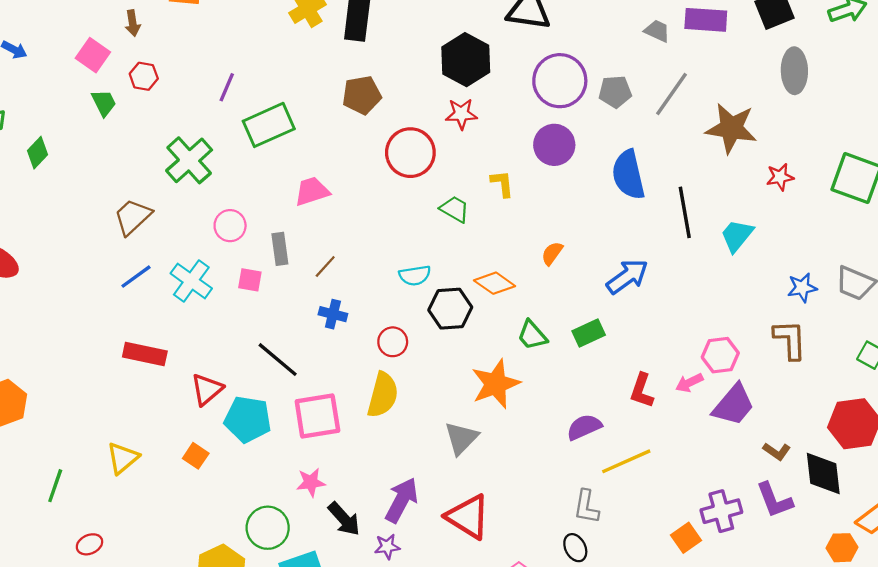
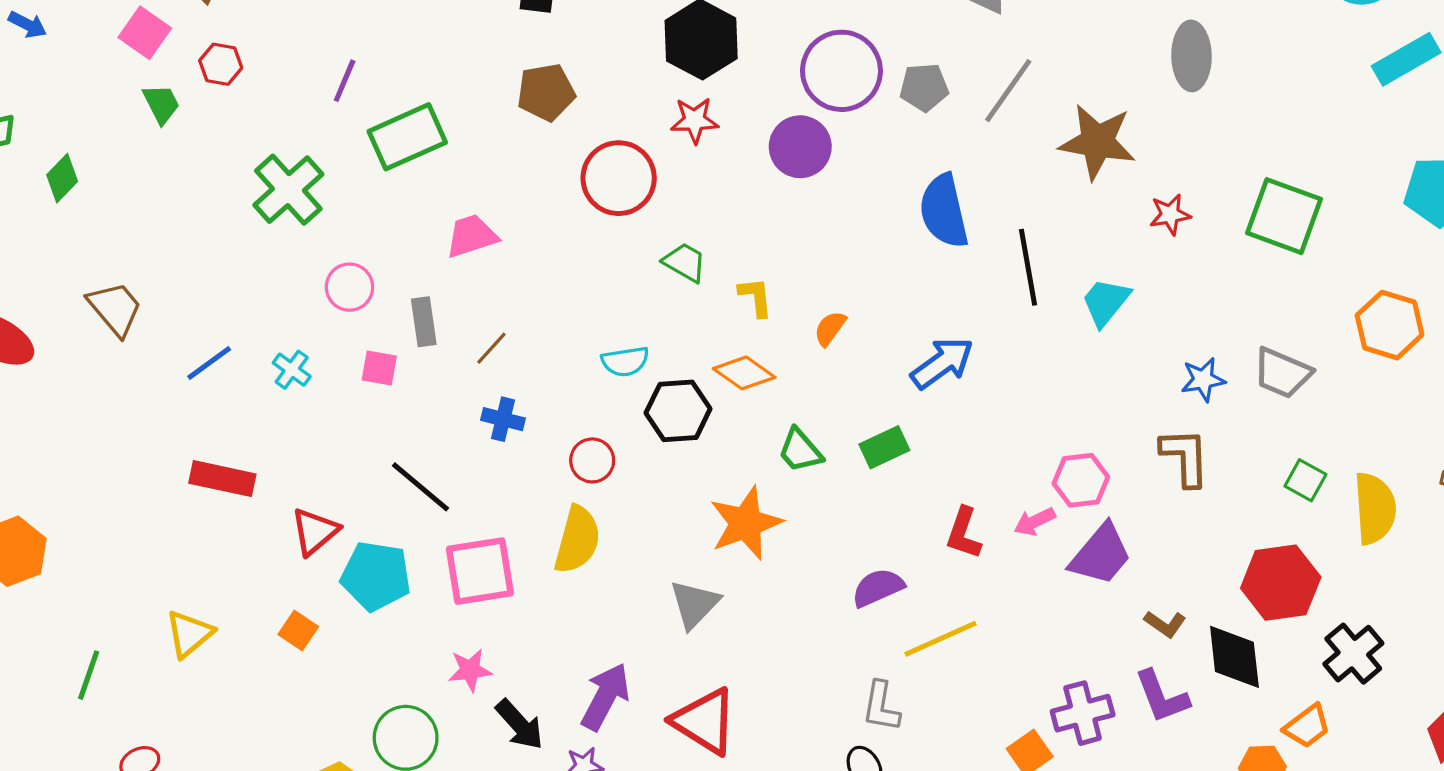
purple circle: (554, 145) -> (800, 147), moved
yellow L-shape: (502, 184) -> (756, 297), moved
brown trapezoid: (133, 217) -> (115, 309), moved, turned 93
cyan cross: (191, 281) -> (292, 370), size x0.6

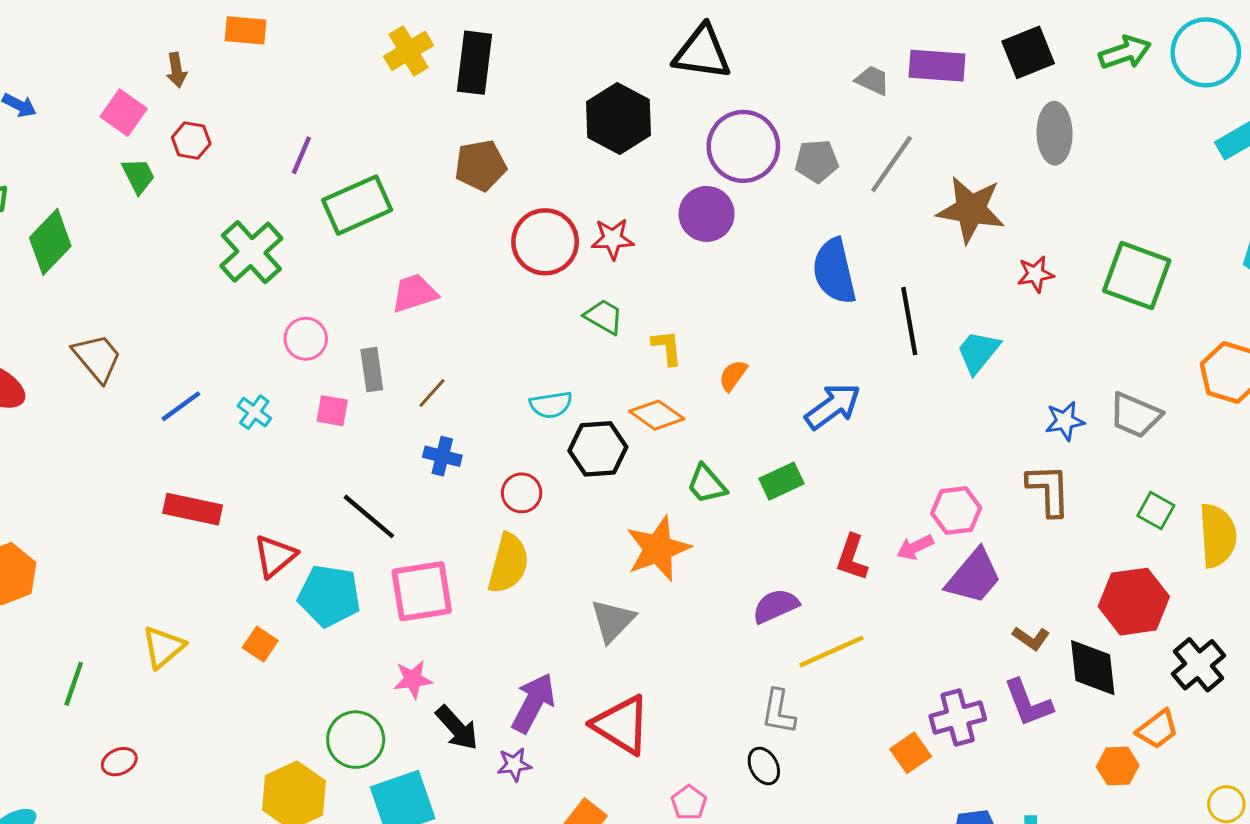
red star: (695, 120) -> (613, 239), moved
green diamond: (62, 178) -> (50, 242), size x1.5

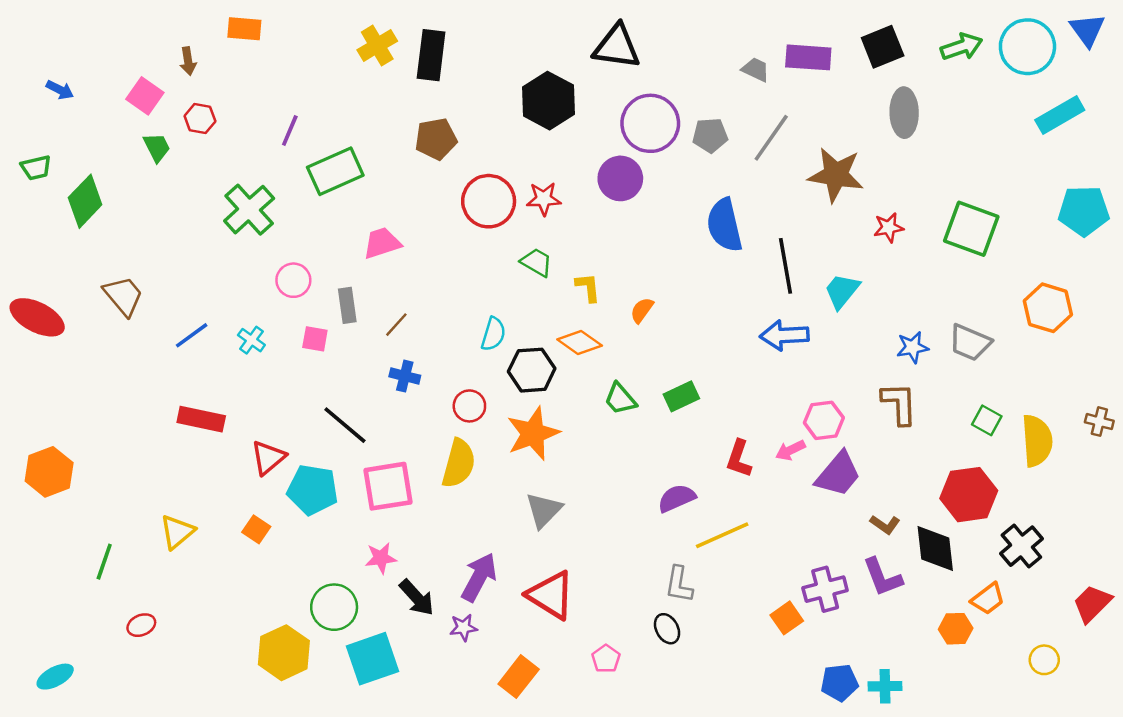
cyan semicircle: (551, 405) -> (493, 334), turned -64
blue arrow: (833, 406) -> (784, 335), moved, turned -147
orange star: (658, 549) -> (533, 433), moved

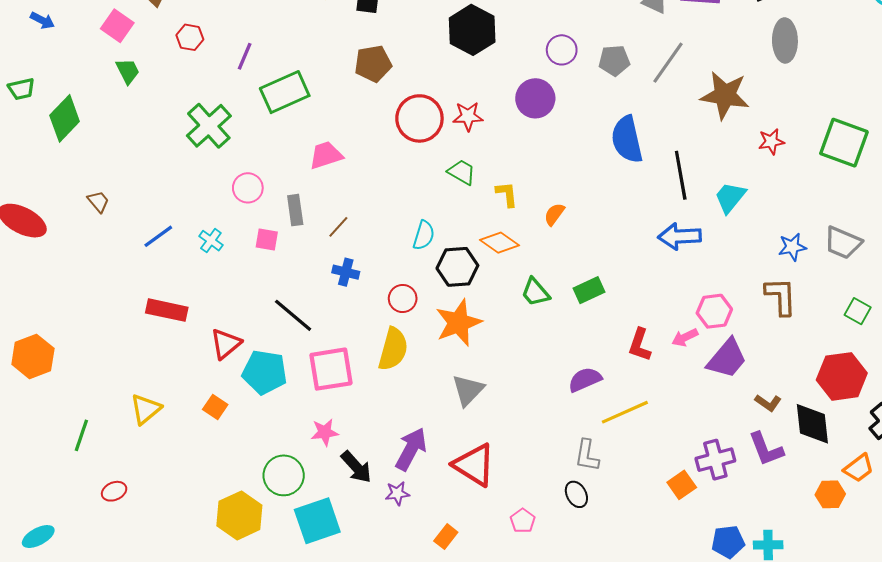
red hexagon: (200, 119) -> (190, 37), moved
purple circle: (650, 123) -> (562, 50), size x0.6
brown trapezoid: (123, 296) -> (98, 202), size x0.6
orange rectangle: (519, 677) -> (446, 537), size x0.7

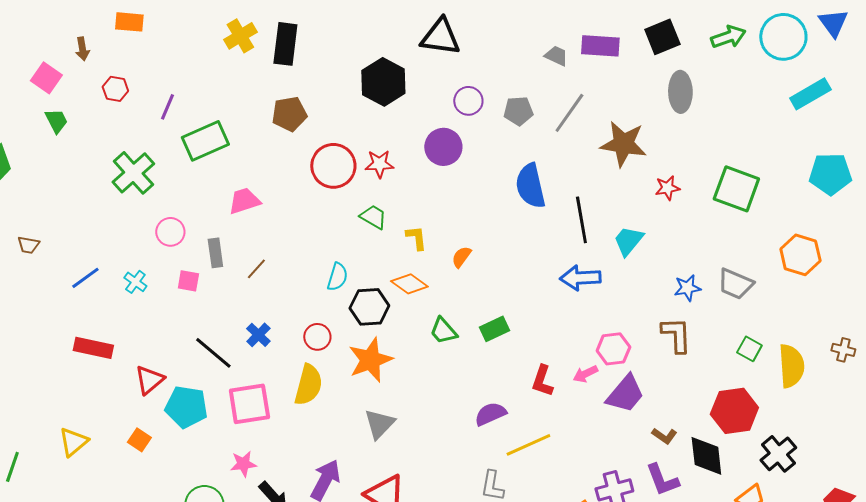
brown trapezoid: (98, 202) -> (28, 245), turned 140
blue cross: (346, 272) -> (258, 335), moved, turned 30

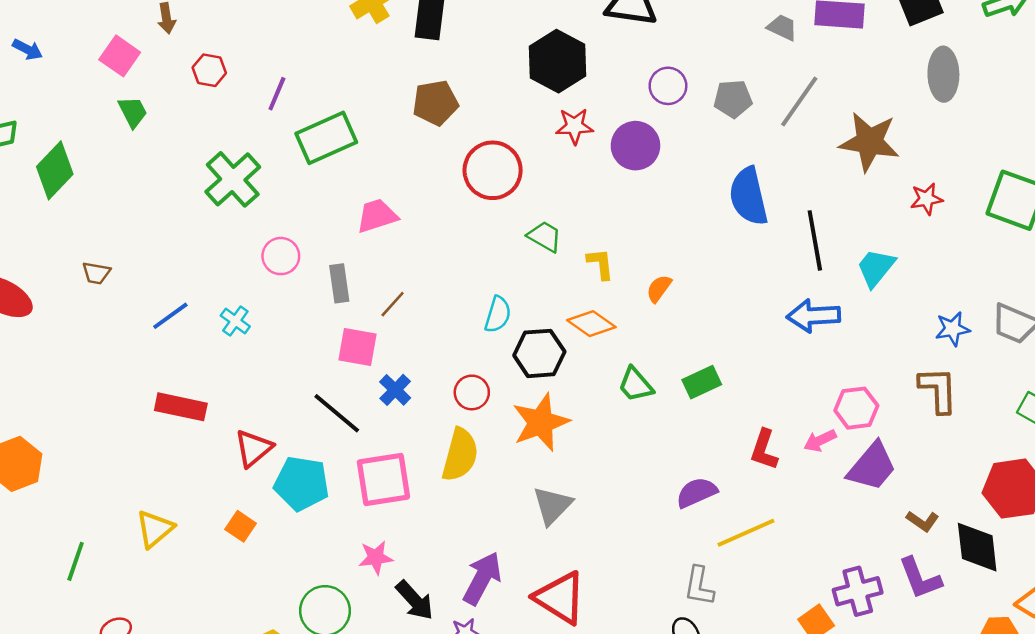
red star: (379, 164) -> (574, 126), moved
pink square: (188, 281) -> (357, 347), moved, size x1.4

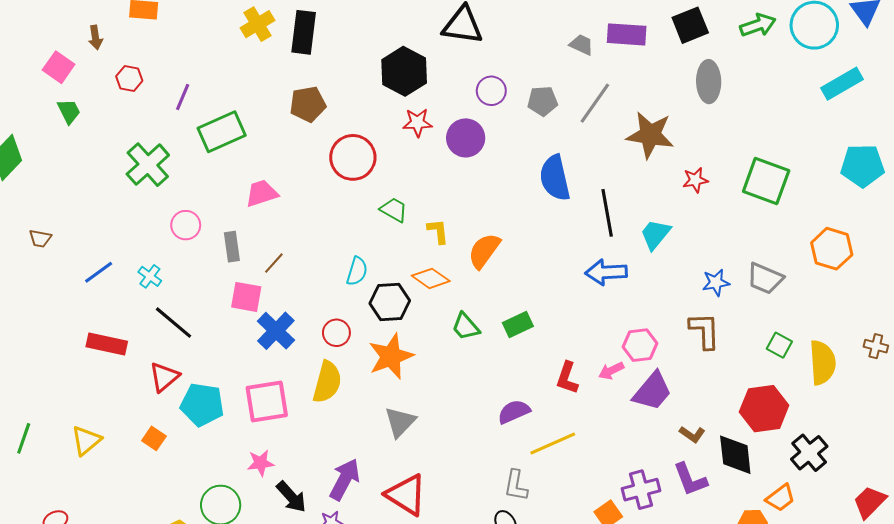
orange semicircle: (659, 289) -> (484, 251), size x1.6
blue cross: (395, 390) -> (276, 331), size x1.5
black line: (337, 413) -> (173, 323), moved
green line: (76, 561) -> (24, 438), moved

